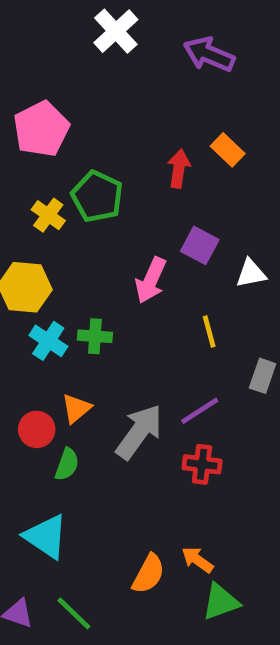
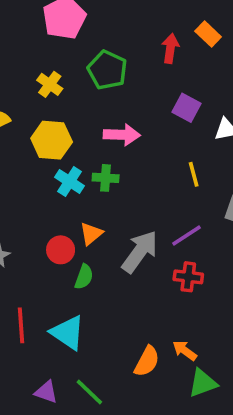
yellow cross: (48, 215) -> (50, 84), moved
pink arrow: (151, 280) -> (122, 135), moved, turned -112

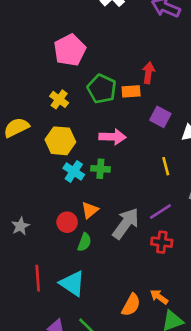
orange rectangle: (208, 34) -> (131, 91), moved, turned -48

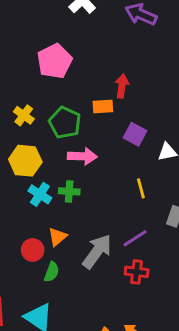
pink pentagon: (70, 50) -> (55, 61), moved
green pentagon: (102, 89) -> (65, 123), moved

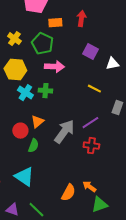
orange rectangle: (103, 106) -> (55, 23), moved
yellow line: (141, 188) -> (94, 89), turned -48

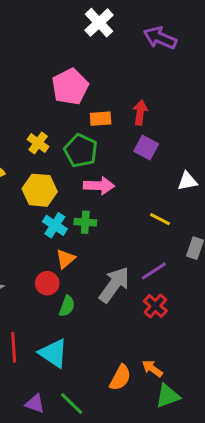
purple square: (90, 52) -> (146, 148), moved
orange triangle: (37, 122) -> (65, 259), moved
red cross: (91, 146) -> (155, 306), turned 35

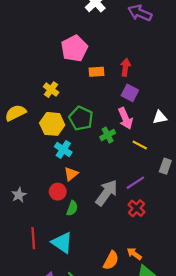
green pentagon: (81, 151) -> (81, 118), moved
pink arrow: (99, 186) -> (125, 118), moved, turned 65
green cross: (85, 222) -> (108, 135), moved, turned -32

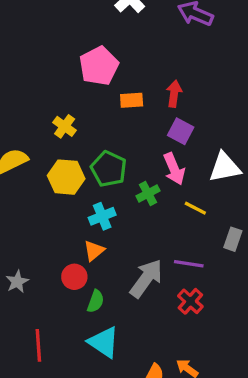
white triangle: (160, 117) -> (225, 167), size x1.5
cyan cross: (63, 149) -> (102, 216), moved, turned 35
purple line: (135, 183) -> (189, 264), turned 42
cyan triangle: (62, 243) -> (104, 342), moved

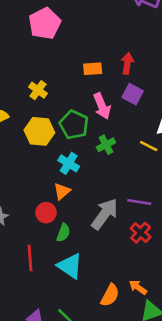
pink pentagon: (99, 66) -> (45, 23), moved
pink arrow: (174, 169) -> (102, 106), moved
yellow line: (195, 208) -> (149, 146), moved
cyan cross: (102, 216) -> (69, 163), turned -36
red line: (38, 345) -> (30, 258), moved

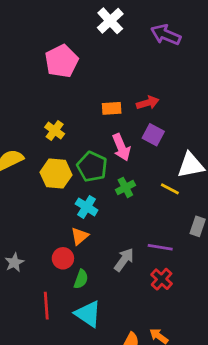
red arrow: (127, 63) -> (148, 103), turned 66
gray arrow: (105, 214) -> (124, 260), size x0.7

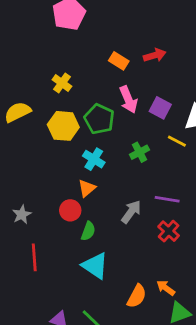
orange rectangle: (112, 108) -> (119, 61), turned 36
purple square: (153, 135) -> (160, 108), moved
green cross: (125, 187) -> (139, 152), moved
red line: (46, 306) -> (34, 257), moved

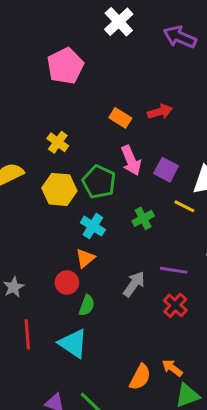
cyan triangle: (95, 266) -> (73, 344), moved

